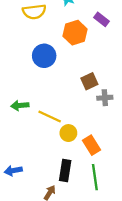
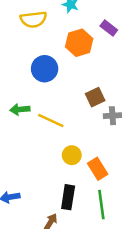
green arrow: (20, 105) -> (20, 109), moved
yellow line: (50, 116) -> (51, 121), moved

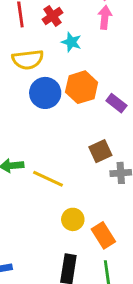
purple rectangle: (109, 28) -> (116, 103), moved
blue circle: (45, 69) -> (45, 93), moved

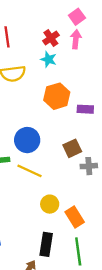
red cross: (52, 16) -> (51, 38), moved
blue circle: (45, 93) -> (27, 140), moved
purple rectangle: (116, 103) -> (85, 109), turned -35

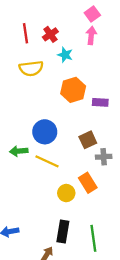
red cross: (51, 38) -> (50, 34), moved
orange rectangle: (75, 217) -> (88, 183), moved

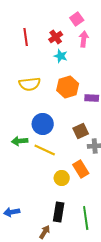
pink square: (92, 14) -> (77, 19), moved
red cross: (50, 34) -> (56, 37), moved
yellow semicircle: (31, 68) -> (30, 84), moved

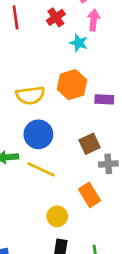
cyan star: (61, 56) -> (79, 43), moved
yellow semicircle: (30, 84) -> (30, 95), moved
yellow circle: (62, 178) -> (57, 216), moved

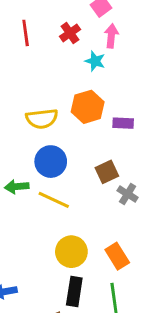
gray cross: (108, 164) -> (128, 194), turned 36
orange rectangle: (89, 195) -> (117, 256), moved
yellow circle: (57, 216) -> (71, 252), size x1.4

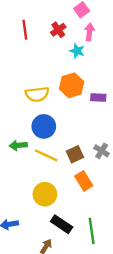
brown square: (107, 172) -> (75, 154), moved
yellow circle: (71, 252) -> (45, 194), moved
orange rectangle: (117, 256) -> (84, 181), moved
black rectangle: (74, 292) -> (62, 224), turned -65

